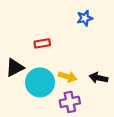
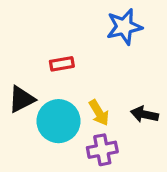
blue star: (85, 18) -> (124, 27), size x1.5
yellow arrow: (68, 77) -> (99, 113), turned 42

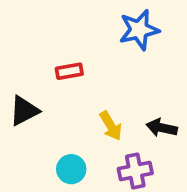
cyan circle: (59, 121) -> (71, 169), moved, size x0.6
purple cross: (102, 150) -> (135, 171), moved

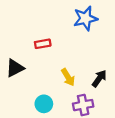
black arrow: (162, 128) -> (99, 78), turned 114

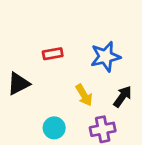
blue star: (85, 18) -> (105, 57), moved

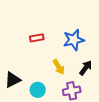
black triangle: (18, 84) -> (13, 80), moved

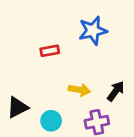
blue star: (74, 40) -> (93, 31), moved
yellow arrow: (59, 67) -> (79, 90), turned -49

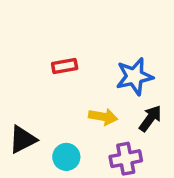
blue star: (93, 31) -> (135, 76), moved

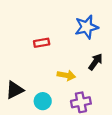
blue star: (135, 76) -> (87, 27), moved
black arrow: (150, 118) -> (96, 62), moved

